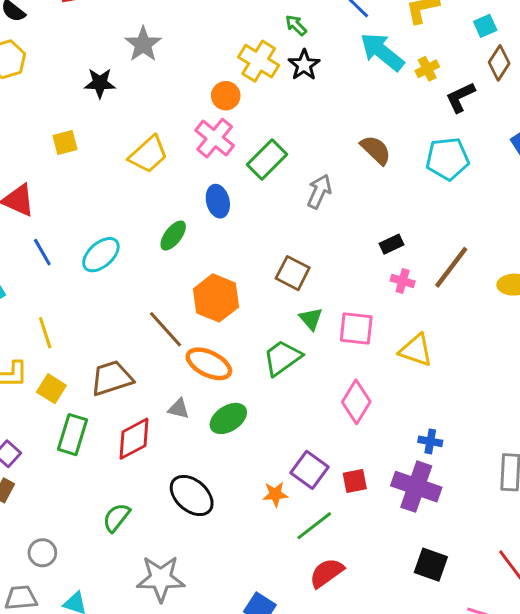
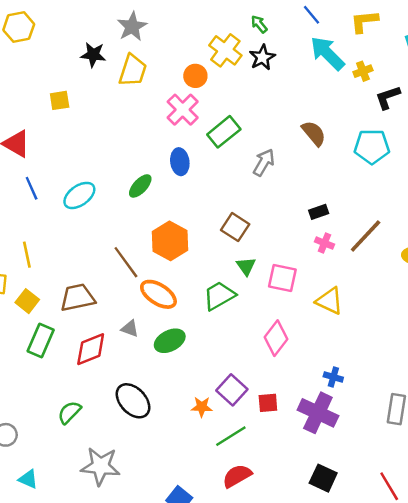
yellow trapezoid: (148, 154) -> (133, 71), moved, turned -36

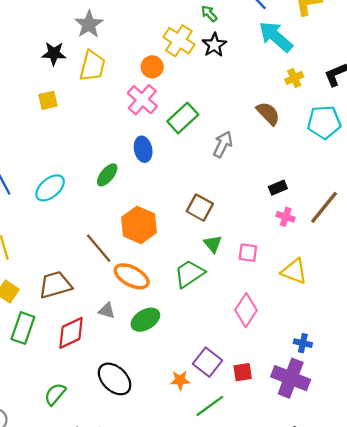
yellow cross: (363, 71) -> (294, 78), moved
yellow square: (60, 100) -> (48, 100), moved
pink square: (282, 278) -> (248, 253), size x0.7

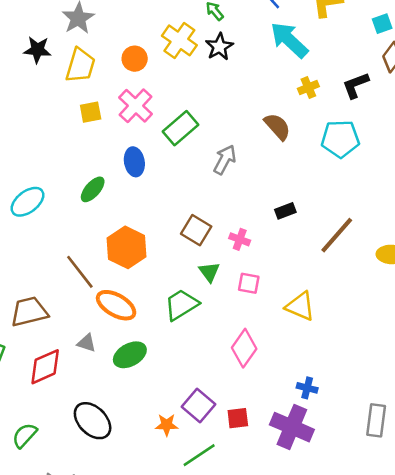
orange circle: (152, 67) -> (135, 59), moved
yellow square: (48, 100) -> (91, 112), moved
pink cross: (286, 217) -> (240, 239), moved

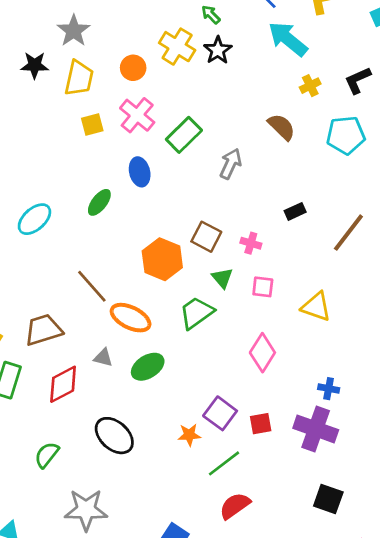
orange hexagon: (127, 247) -> (162, 259), moved

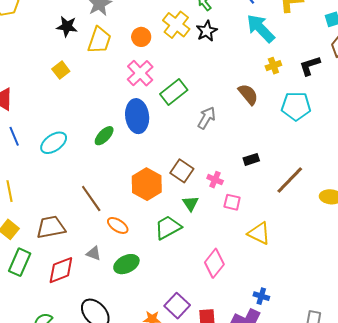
yellow square: (92, 125) -> (61, 70), moved, turned -30
blue ellipse: (140, 172) -> (137, 116), size x1.5
pink square: (263, 287) -> (232, 202), moved
orange ellipse: (131, 318) -> (118, 225), size x0.7

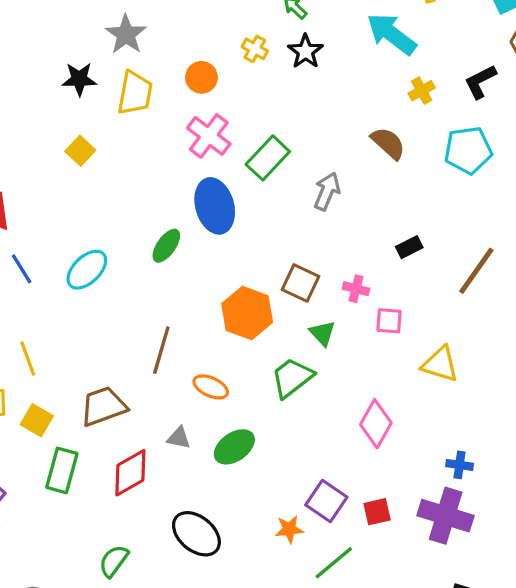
yellow cross: (176, 25) -> (255, 49), size x0.6
brown line: (91, 199) -> (161, 350), turned 60

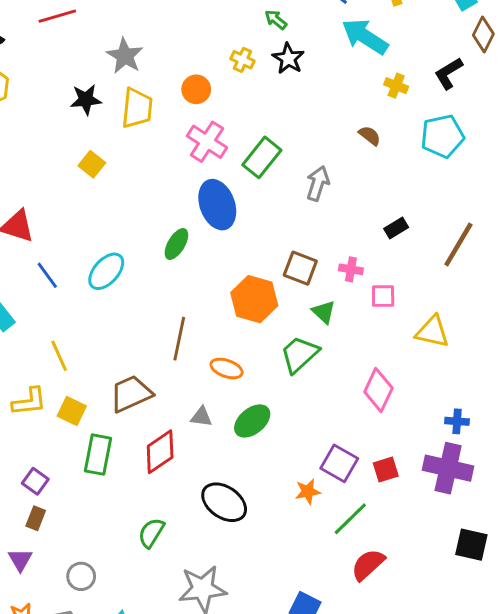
yellow cross: (422, 91) -> (396, 86), turned -35
brown semicircle: (388, 143) -> (370, 136), size x0.7

